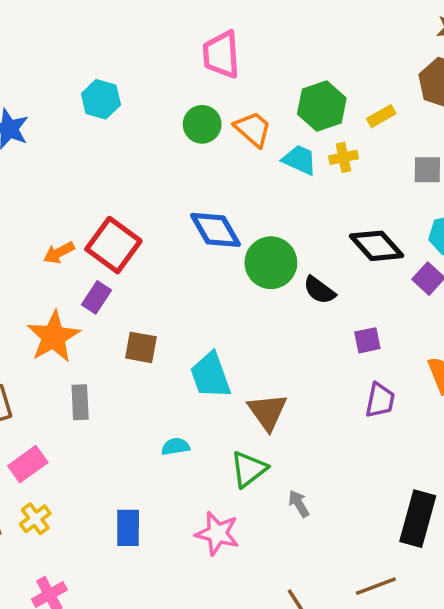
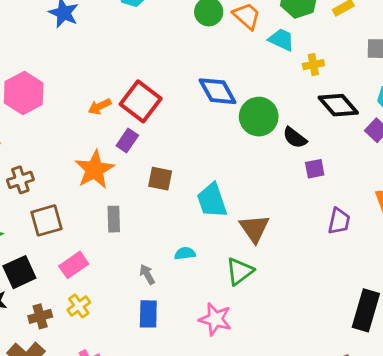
yellow cross: (343, 157) -> (313, 65), moved
purple square: (367, 340) -> (315, 169), moved
gray arrow: (299, 504) -> (147, 274), moved

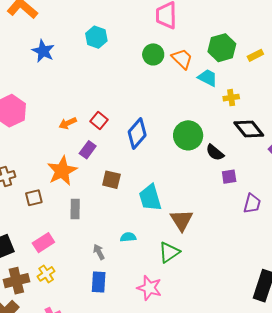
blue diamond: (217, 91) -> (137, 133), moved, turned 68
red square: (141, 101) -> (99, 121), size x0.6
brown square: (46, 220) -> (34, 198), moved, size x0.7
purple trapezoid: (339, 221) -> (252, 204), moved
brown cross: (40, 316) -> (16, 281), size x1.4

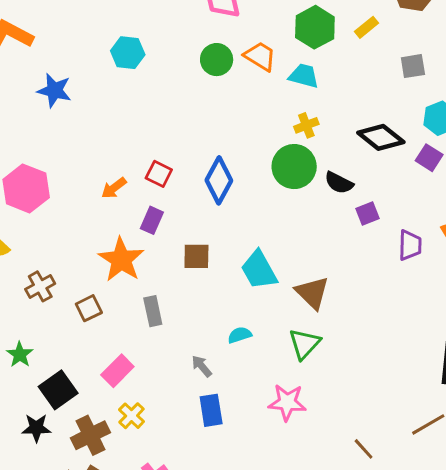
yellow cross: (231, 98) -> (306, 125), moved

